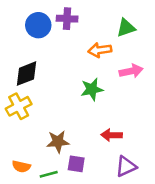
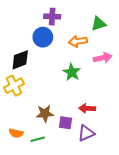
blue circle: (38, 25) -> (43, 37), moved
green star: (92, 89) -> (72, 72), turned -30
purple square: (76, 164) -> (66, 123), moved
purple triangle: (126, 166) -> (86, 133), moved

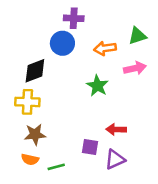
green triangle: (99, 24) -> (137, 36), moved
yellow cross: (14, 86) -> (27, 102), turned 30
brown star: (45, 113) -> (35, 134), moved

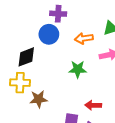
green star: (97, 86) -> (78, 69), turned -30
brown star: (35, 134) -> (39, 99), moved

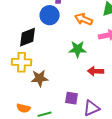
orange arrow: (84, 38) -> (84, 19), turned 30
red arrow: (93, 105) -> (96, 71), moved

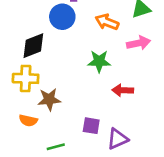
orange semicircle: (24, 108) -> (28, 120), moved

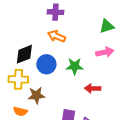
blue circle: (62, 17) -> (46, 64), moved
orange arrow: (107, 22) -> (57, 36), moved

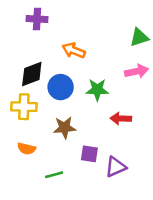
purple cross: (55, 12) -> (37, 19), moved
brown star: (36, 95) -> (65, 128), moved

